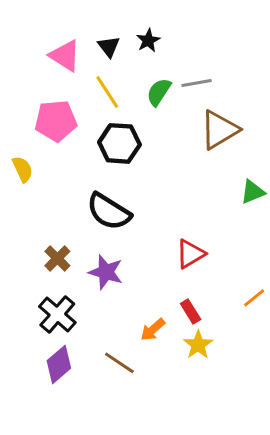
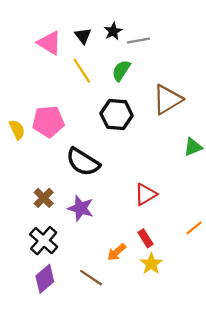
gray line: (197, 83) -> (139, 40), moved
pink pentagon: (56, 121) -> (48, 121), moved
black hexagon: (119, 143) -> (117, 115), moved

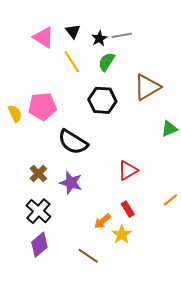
black star: (113, 31) -> (99, 38), moved
yellow star: (151, 264) -> (122, 234), moved
brown line: (91, 278) -> (88, 256), moved

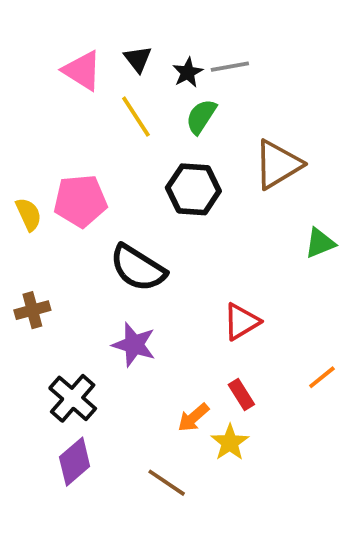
brown cross: (38, 174) -> (32, 310), moved, turned 30

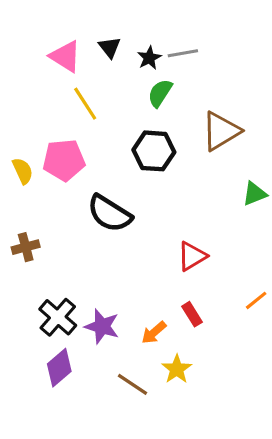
yellow line: (136, 117) -> (85, 104), moved
purple star: (134, 345) -> (102, 326), moved
yellow star: (230, 442) -> (177, 369), moved

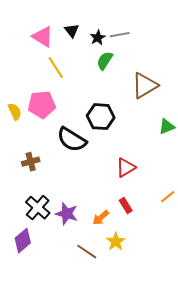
black hexagon: (154, 151) -> (101, 117), moved
brown cross: (26, 247) -> (31, 162), moved
purple diamond: (59, 368) -> (23, 241), moved

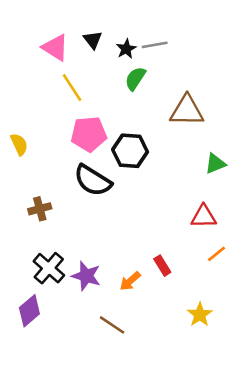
brown triangle: (145, 86) -> (187, 111), turned 32
pink pentagon: (42, 105) -> (89, 134), moved
red triangle: (126, 168) -> (204, 217), moved, turned 30
yellow star: (116, 242) -> (200, 315), moved

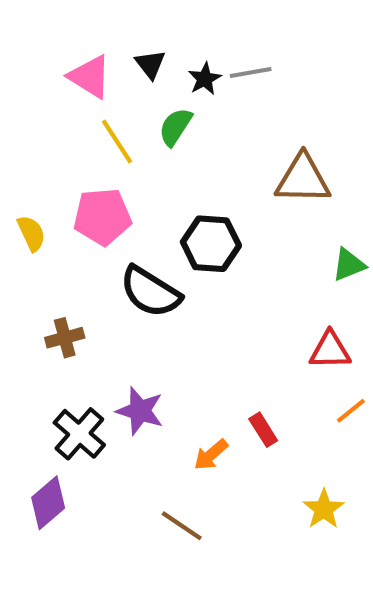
green semicircle: (135, 79) -> (175, 127), moved
pink pentagon: (89, 134) -> (102, 217), moved
purple star: (86, 276) -> (140, 411), moved

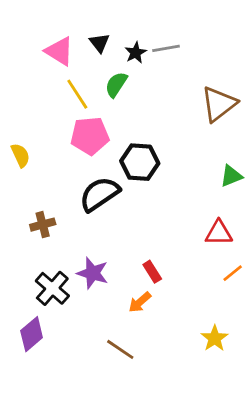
brown triangle: (303, 179) -> (219, 104), moved, turned -39
pink pentagon: (102, 217) -> (90, 136), moved
black semicircle: (150, 292) -> (100, 194), turned 114
red rectangle: (263, 430) -> (152, 272), moved

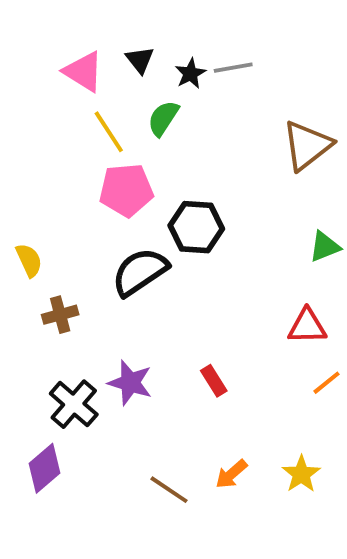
yellow semicircle: (20, 155) -> (29, 260), moved
orange arrow: (140, 302) -> (231, 474), moved

